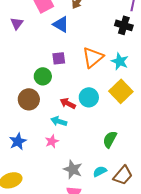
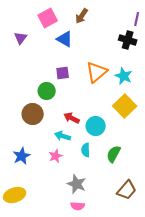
cyan circle: (89, 97) -> (96, 126), moved
cyan semicircle: (100, 171) -> (86, 150), moved, turned -64

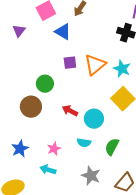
purple square: (63, 73) -> (70, 63), moved
cyan arrow: (63, 136) -> (48, 170), moved
cyan semicircle: (86, 150) -> (84, 143), turned -80
gray star: (77, 184) -> (91, 176), moved

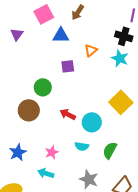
blue triangle: (63, 32) -> (61, 35), turned -30
orange triangle: (95, 65) -> (91, 50), moved, size x0.6
cyan star: (122, 69) -> (120, 58), moved

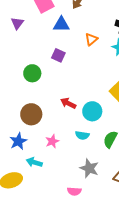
purple square: (68, 66) -> (58, 55), moved, turned 32
green circle: (43, 87) -> (32, 73), moved
brown circle: (29, 110) -> (31, 114), moved
cyan arrow: (46, 173) -> (34, 162), moved

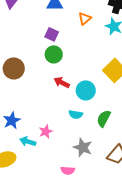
green circle: (32, 73) -> (54, 54), moved
brown circle: (31, 114) -> (14, 68), moved
pink star: (52, 141) -> (46, 131), moved

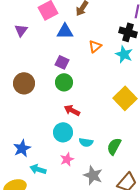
brown circle: (14, 68) -> (24, 83), moved
cyan circle: (86, 90) -> (63, 132), moved
pink star: (46, 131) -> (67, 159), moved

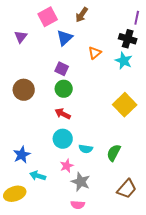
blue triangle: (65, 31) -> (65, 38), turned -42
red arrow: (72, 110) -> (63, 114), moved
gray star: (93, 175) -> (81, 182), moved

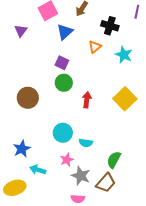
black cross: (128, 39) -> (110, 26), moved
brown circle: (24, 90) -> (28, 98), moved
red arrow: (63, 114) -> (87, 100), moved, turned 70
green semicircle: (114, 153) -> (114, 160), moved
brown trapezoid: (127, 189) -> (106, 183), moved

